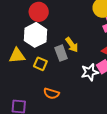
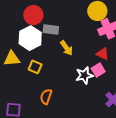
gray rectangle: (61, 53) -> (51, 29), moved, turned -63
orange semicircle: (51, 93) -> (46, 97), turned 91

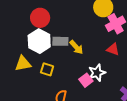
gray rectangle: (51, 29) -> (60, 41), moved
pink square: (98, 70) -> (86, 80), moved

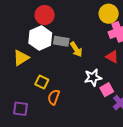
yellow triangle: (23, 63) -> (21, 58), turned -30
yellow square: (47, 69) -> (42, 82), moved
pink square: (86, 80) -> (107, 90), moved

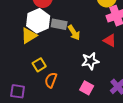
yellow triangle: (21, 58) -> (29, 36), moved
yellow square: (42, 82) -> (39, 65), turned 32
pink square: (107, 90) -> (87, 88), moved, turned -32

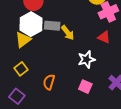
yellow square: (39, 65) -> (21, 69), moved
purple square: (18, 91) -> (17, 96), turned 35

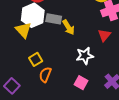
red triangle: (104, 37) -> (104, 35), turned 40
yellow triangle: (23, 40) -> (23, 30), turned -42
yellow square: (21, 69) -> (36, 59), moved

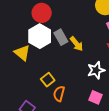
gray rectangle: (54, 19) -> (61, 37), turned 56
yellow triangle: (23, 30) -> (22, 53), moved

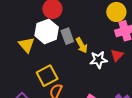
white star: (96, 70) -> (99, 60), moved
yellow square: (48, 80) -> (47, 76), size x1.5

